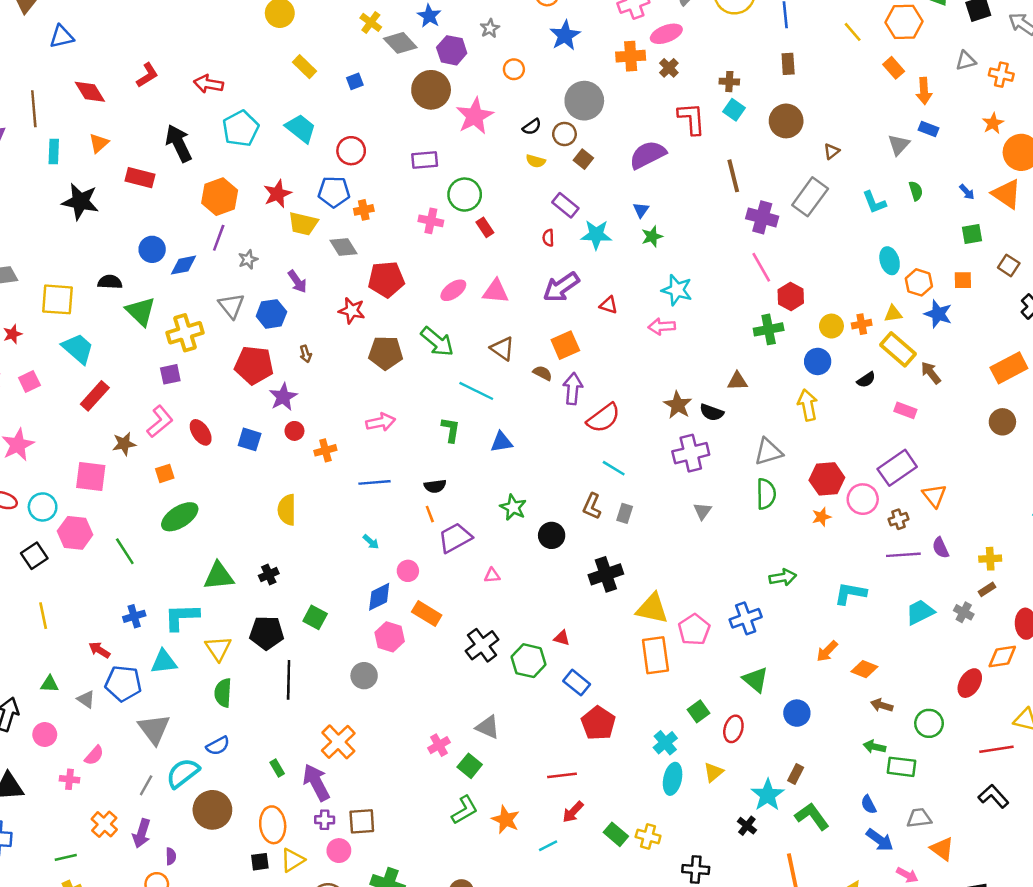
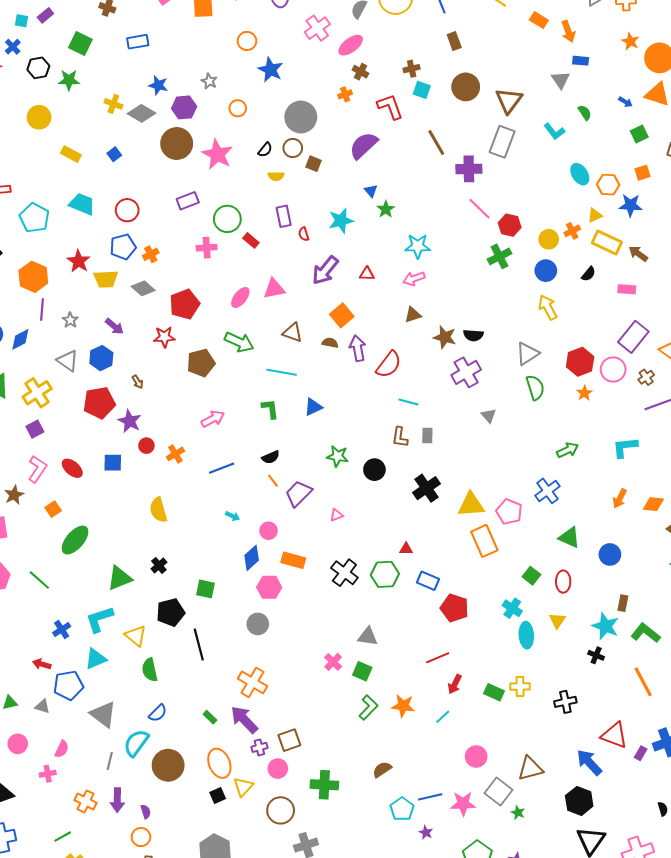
orange cross: (631, 56) -> (345, 94), moved, size x0.6
brown triangle: (832, 151) -> (509, 101), size x2.0
purple rectangle: (565, 205) -> (284, 216), moved, turned 55
brown triangle: (737, 381) -> (413, 315), moved

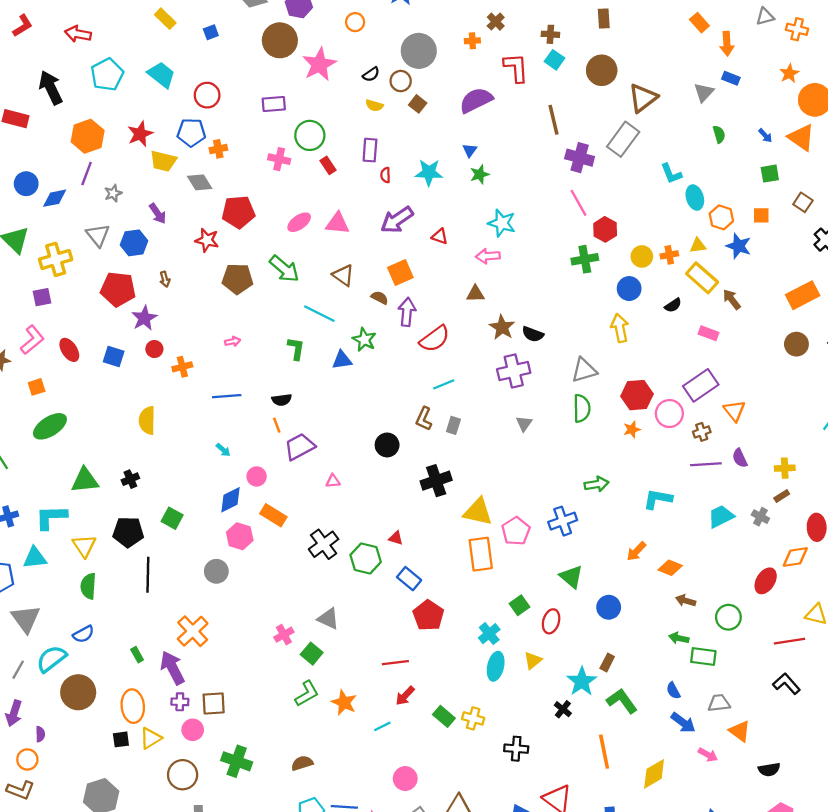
cyan L-shape: (554, 131) -> (671, 174), moved
cyan line: (408, 402) -> (444, 384), turned -54
pink arrow: (213, 419) -> (233, 341), size x0.6
green star: (338, 456) -> (364, 340), moved

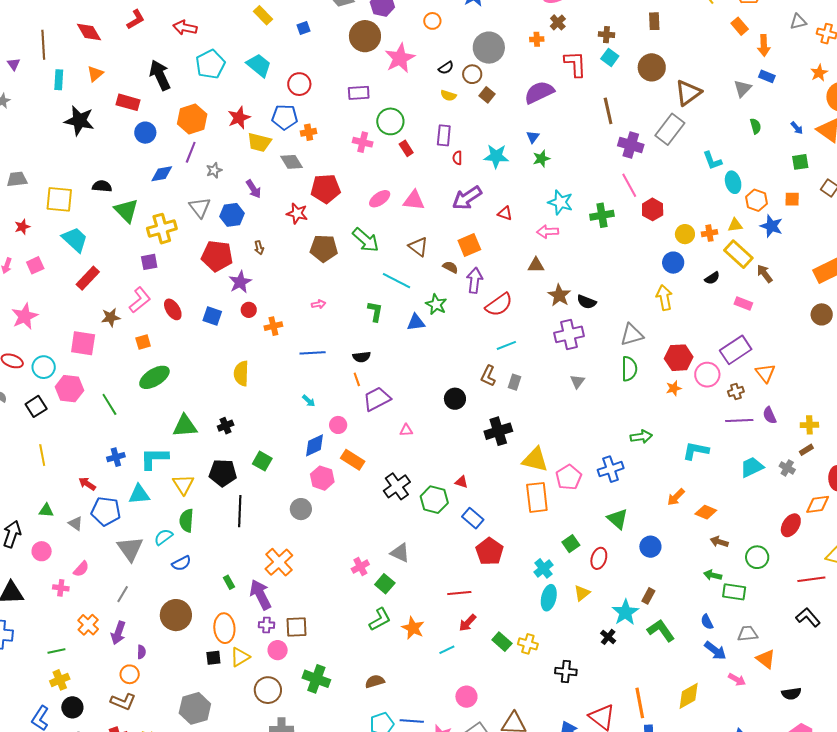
blue circle: (26, 184) -> (145, 133), moved
green cross: (585, 259) -> (602, 215), moved
cyan semicircle: (51, 659) -> (163, 537), moved, size x0.7
orange line: (604, 752) -> (640, 703), moved

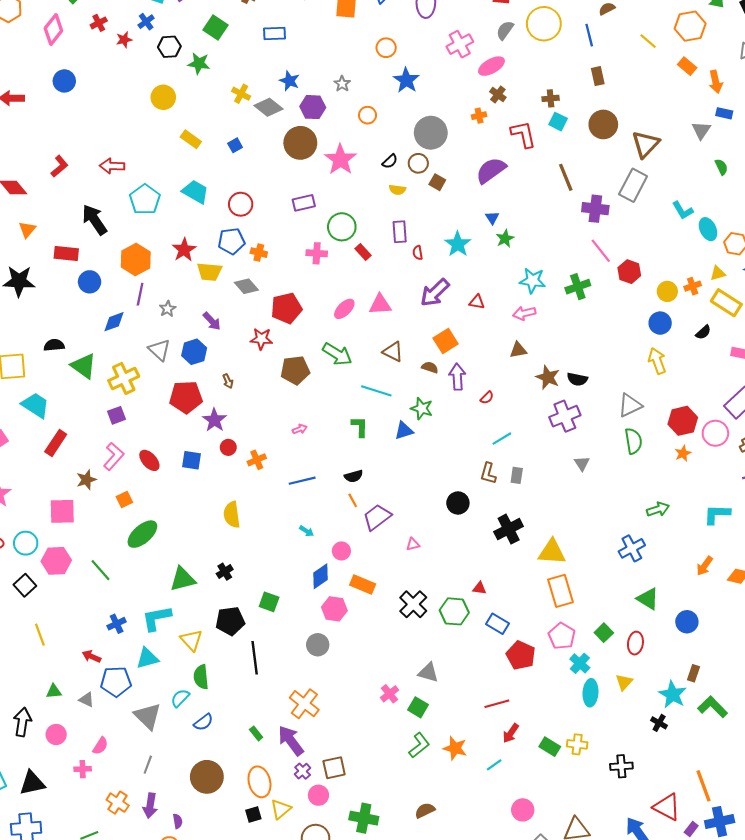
orange cross: (309, 132) -> (259, 253), turned 35
cyan star: (496, 156) -> (458, 244), turned -30
red semicircle: (499, 305) -> (487, 398), size x0.5
pink pentagon: (569, 477) -> (562, 636), moved
purple cross: (267, 625) -> (303, 771), turned -35

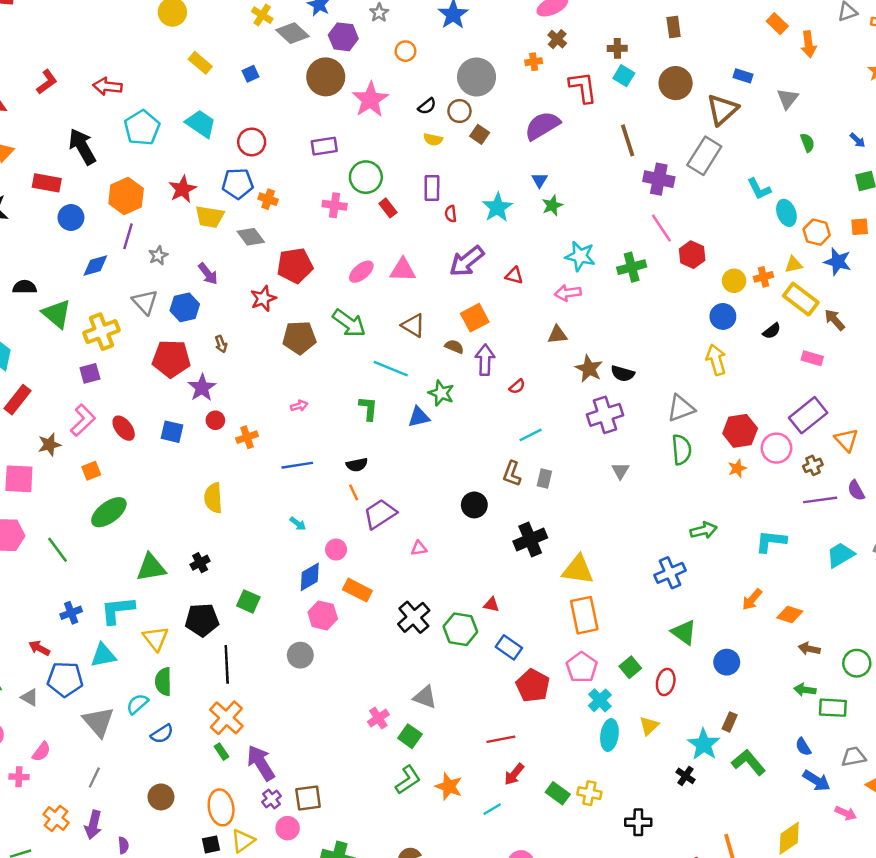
blue rectangle: (724, 113) -> (743, 76), moved
red star: (261, 339) -> (263, 299), turned -30
orange cross: (304, 704) -> (226, 718), moved
brown circle: (207, 777) -> (161, 797), size x0.7

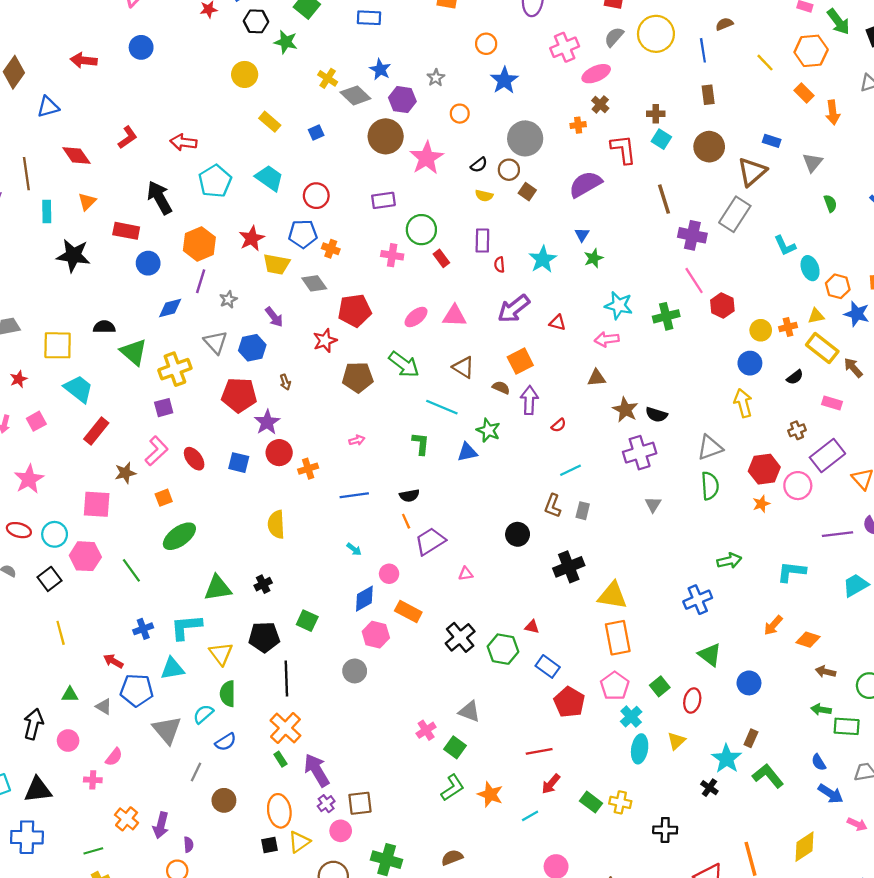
red circle: (215, 420) -> (279, 453), size x1.5
brown cross: (813, 465) -> (797, 430), moved
gray line: (94, 777) -> (196, 772), moved

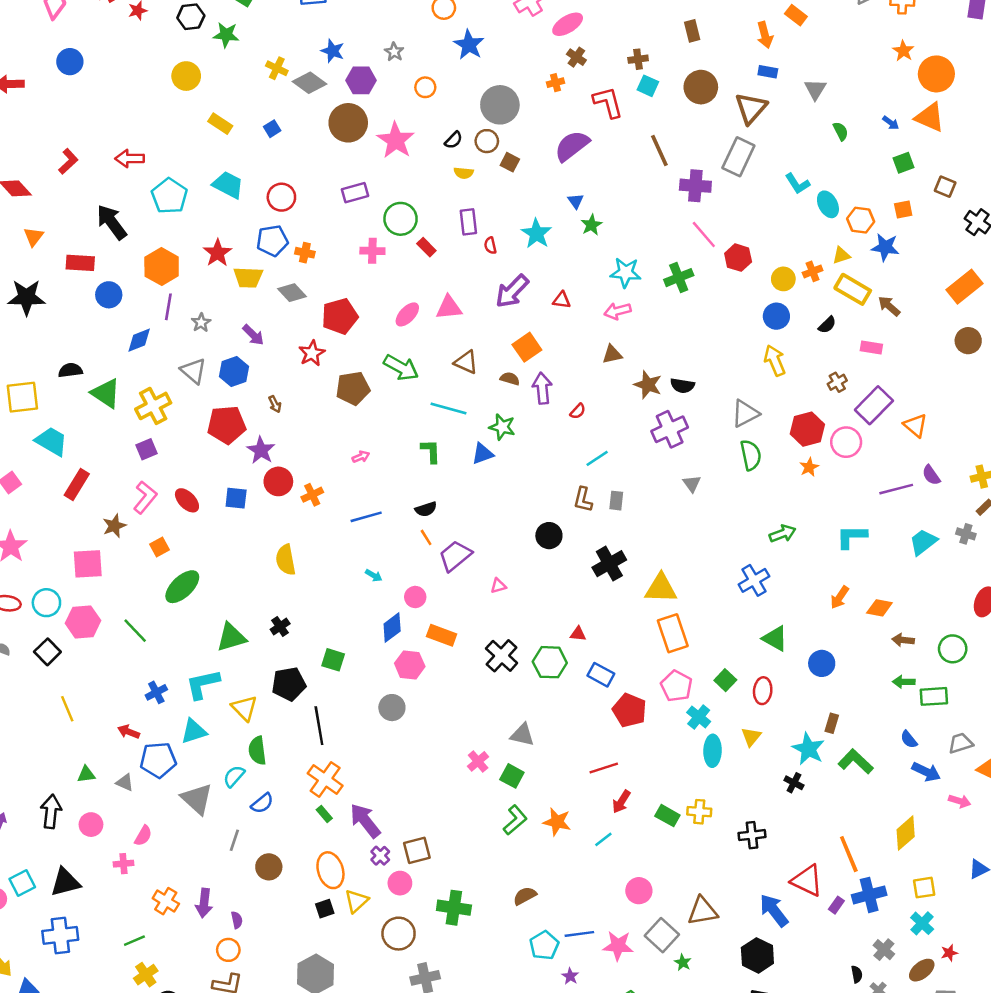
orange arrow: (833, 112) -> (765, 35), moved

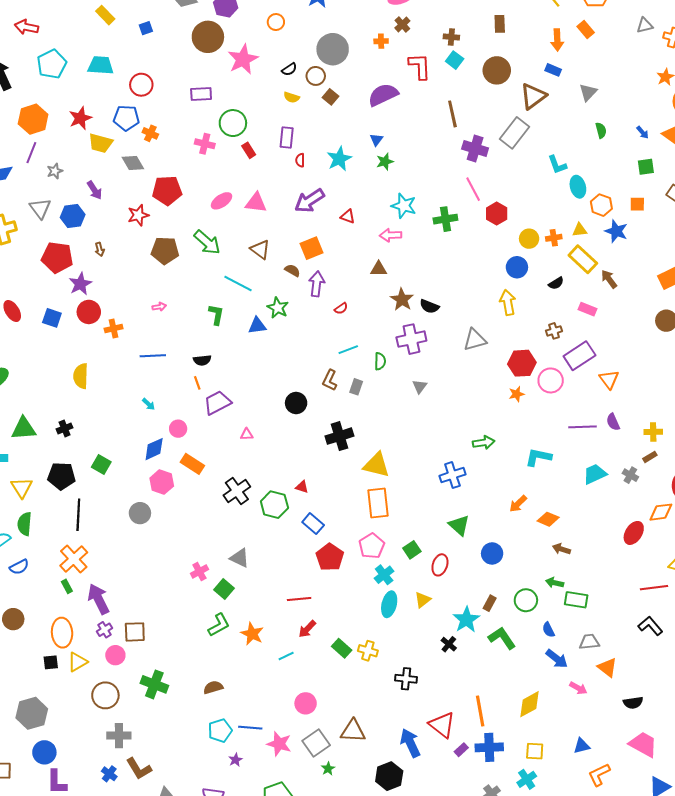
cyan trapezoid: (228, 185) -> (101, 65), turned -36
green semicircle: (751, 455) -> (380, 361), moved, size x0.7
green circle: (953, 649) -> (526, 600), moved

